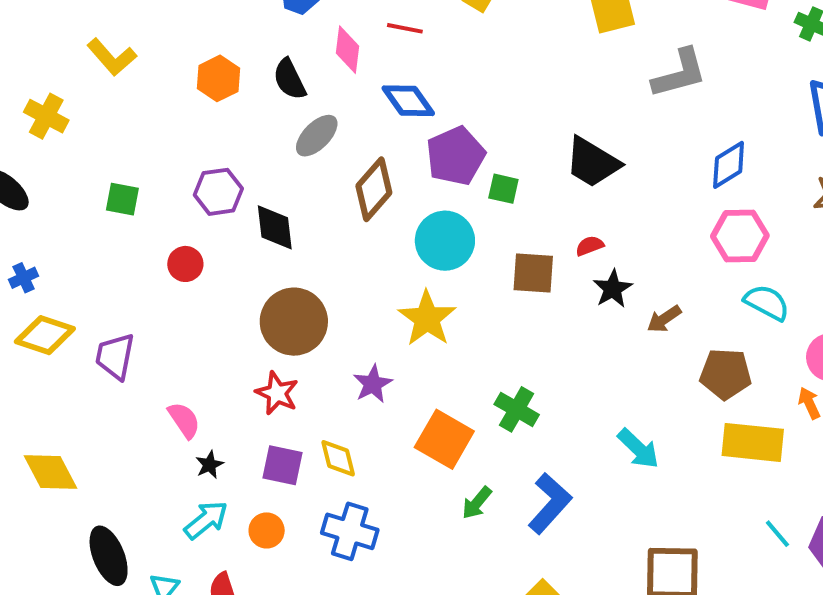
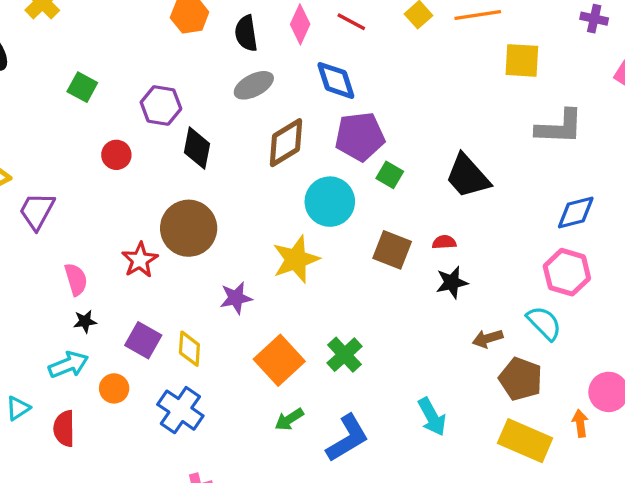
cyan semicircle: (767, 303) -> (544, 323), moved
brown arrow: (664, 319) -> (488, 338), moved
red star: (277, 393) -> (140, 260), moved

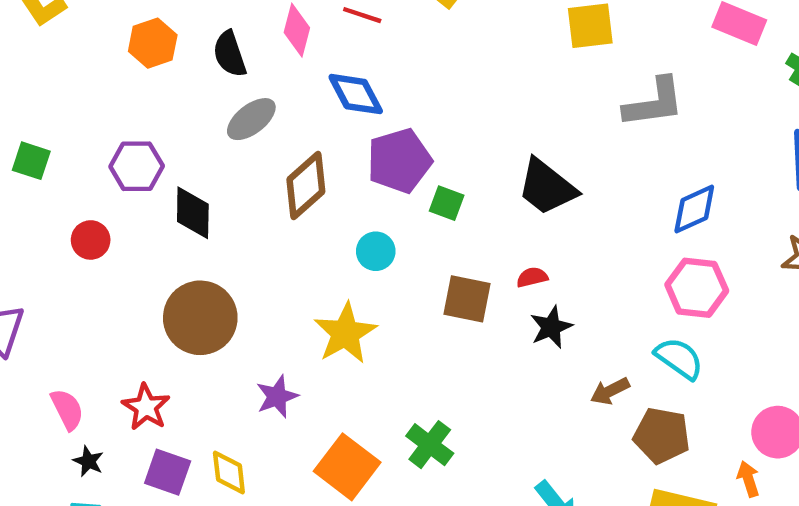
cyan circle: (330, 202) -> (376, 251), size x0.6
red star: (140, 260) -> (146, 407), moved
black star: (85, 321) -> (88, 461), turned -30

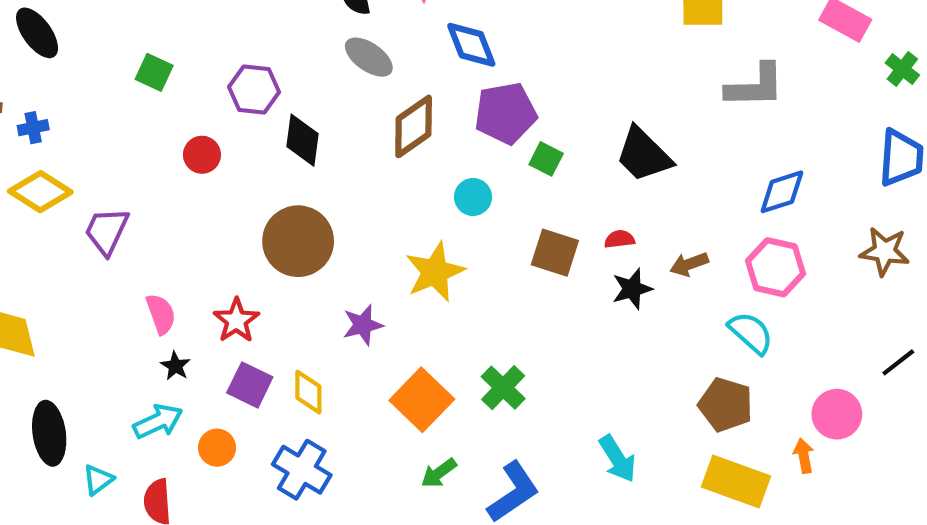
gray ellipse: (251, 119) -> (369, 57), turned 66
brown arrow: (610, 391) -> (689, 264), moved

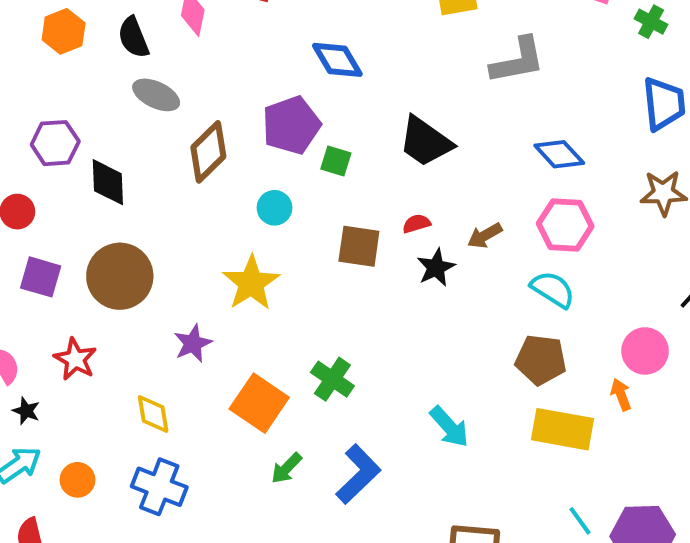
blue diamond: (471, 45) -> (337, 60), moved
blue diamond: (782, 192) -> (559, 154), turned 75
purple square: (250, 385) -> (41, 277), moved

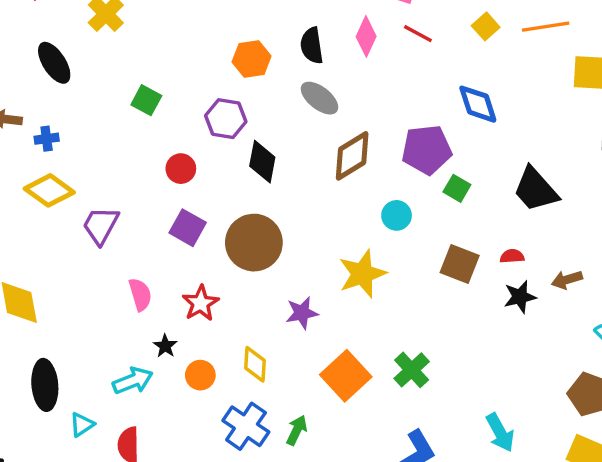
orange hexagon: (64, 31) -> (252, 59), moved
black star: (26, 411) -> (165, 346), moved
green arrow: (286, 468) -> (297, 430), moved, turned 148
orange circle: (77, 480) -> (200, 375), moved

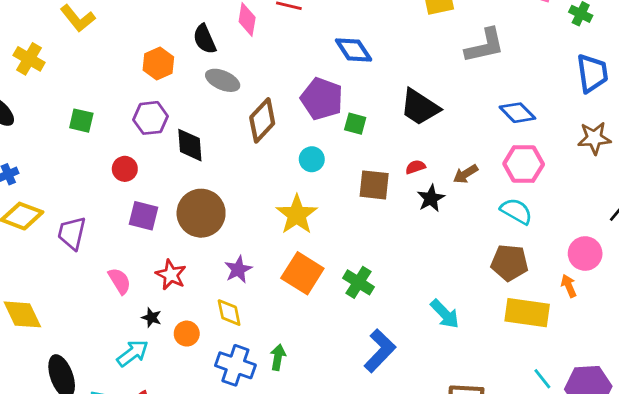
purple pentagon: (427, 150) -> (322, 99), turned -30
purple star: (302, 313) -> (238, 269), moved
orange square: (346, 376) -> (302, 273), moved

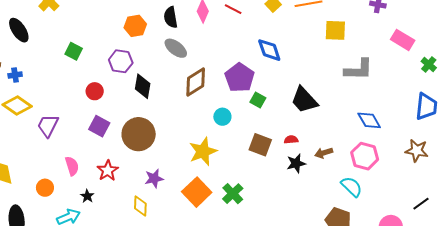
green cross: (358, 282) -> (233, 194), moved
orange circle: (187, 334) -> (45, 188), moved

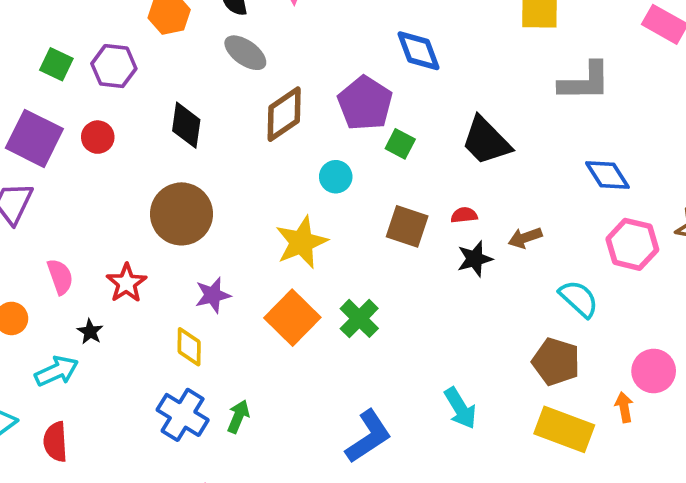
purple hexagon: (121, 61) -> (114, 66), moved
purple square: (99, 126) -> (34, 138), moved, size x1.4
pink hexagon: (365, 156) -> (632, 244), moved

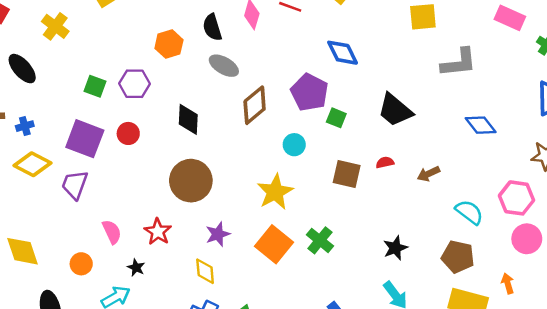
pink hexagon: (632, 244) -> (516, 198), moved
black star: (475, 259) -> (395, 248), moved
pink circle: (654, 371) -> (527, 239), moved

